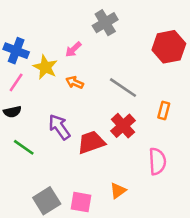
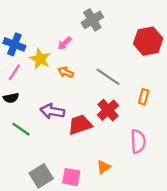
purple arrow: (59, 127) -> (52, 111), turned -45

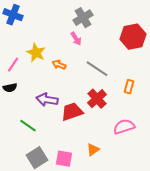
pink arrow: (65, 43) -> (76, 39), moved, turned -80
blue cross: (14, 44) -> (13, 15), moved
green line: (21, 129) -> (28, 126), moved
pink semicircle: (138, 141) -> (124, 127), turned -105

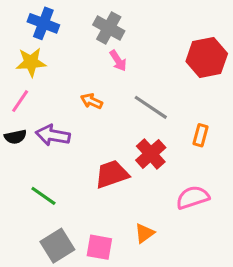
blue cross: (13, 15) -> (43, 23), moved
gray cross: (83, 18) -> (109, 28), moved, turned -30
yellow star: (36, 53) -> (31, 62), moved, turned -30
purple arrow: (47, 100) -> (53, 135), moved

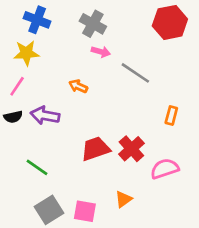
red hexagon: (207, 58) -> (170, 22), moved
pink arrow: (118, 61) -> (101, 52), turned -42
gray line: (151, 107) -> (135, 73), moved
red cross: (151, 154) -> (131, 149), moved

